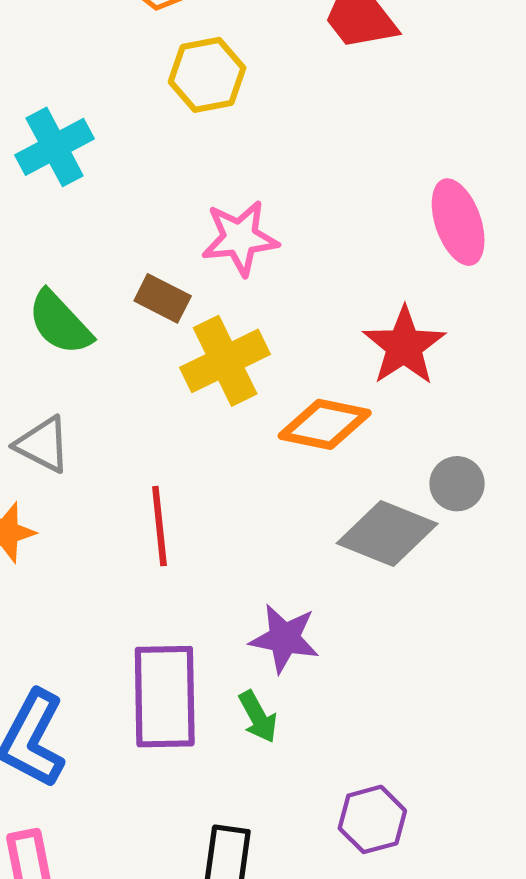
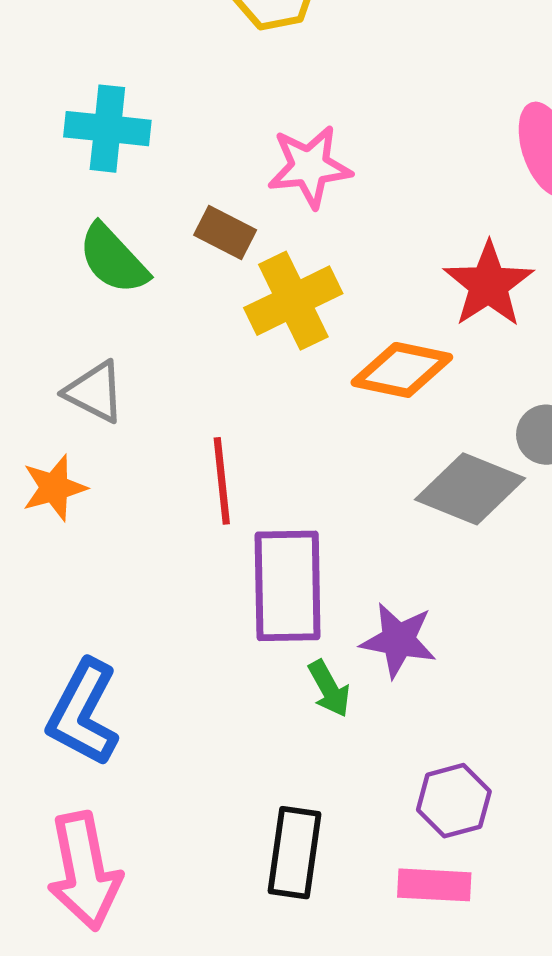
cyan cross: (55, 147) -> (107, 129), moved, turned 34
purple star: (284, 638) -> (398, 640), moved
purple rectangle: (165, 697) -> (288, 586), moved

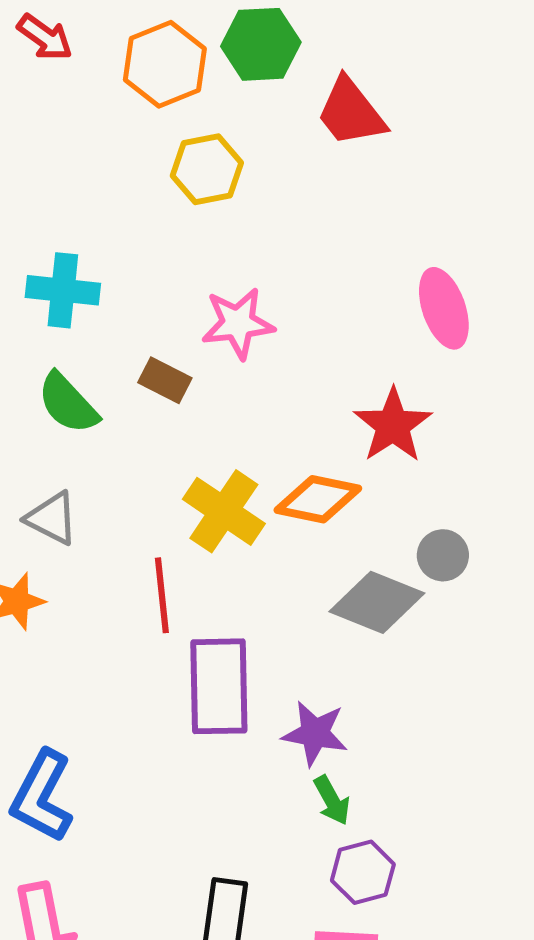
yellow cross: (293, 301) -> (224, 511), moved, turned -30
green arrow: (329, 689) -> (332, 800), moved

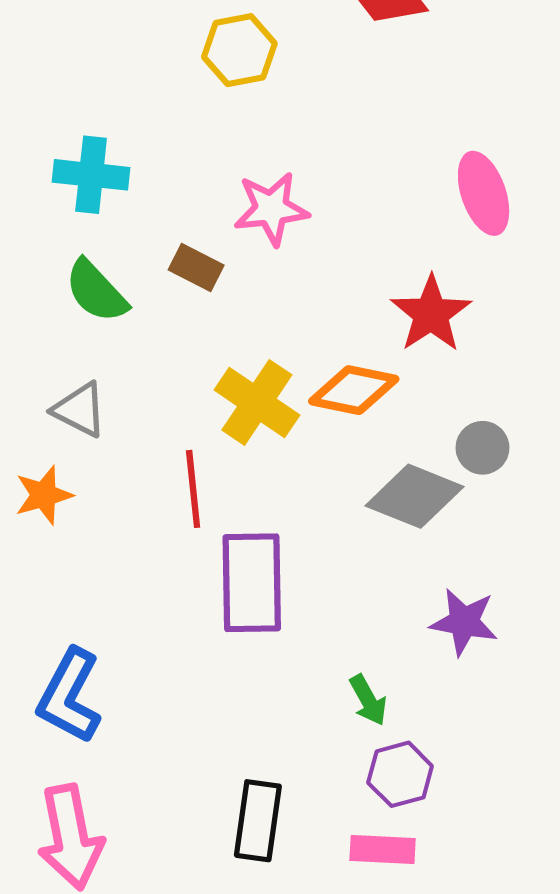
purple star: (315, 733) -> (464, 622), moved

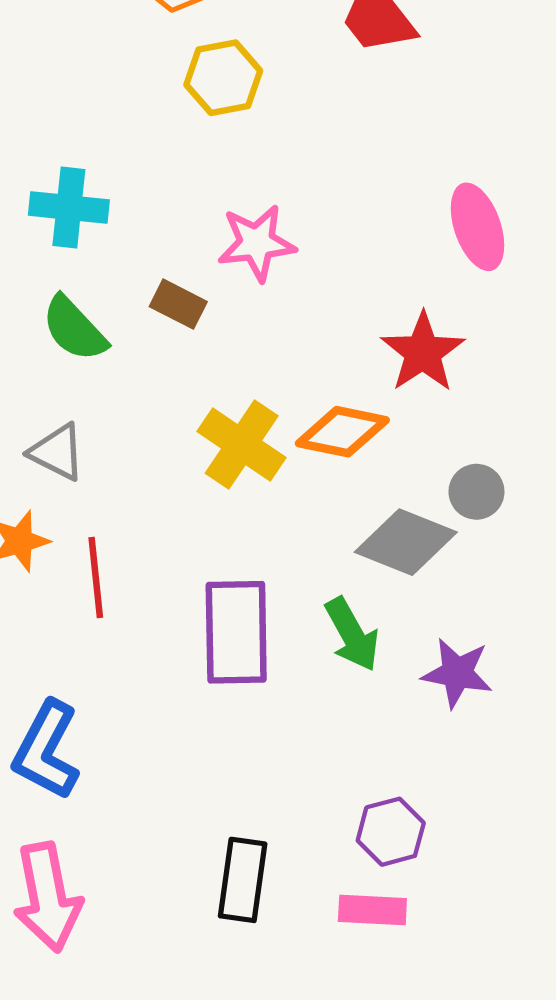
red line: (193, 489) -> (96, 578), moved
green arrow: (368, 700) -> (352, 634), moved, size x1.4

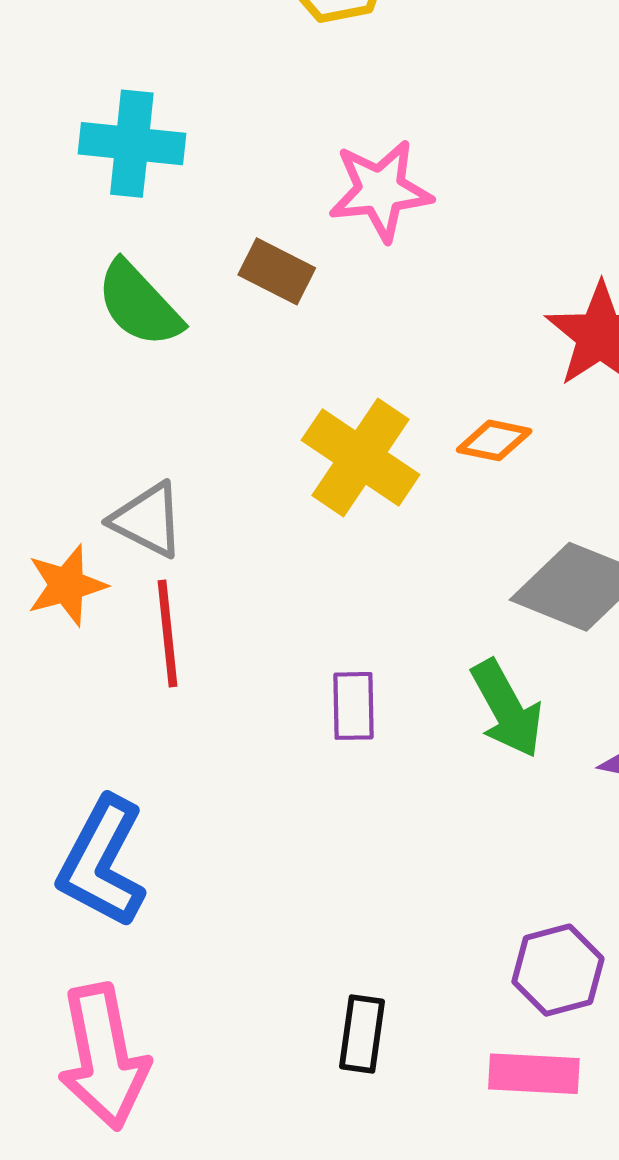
orange diamond: (342, 432) -> (494, 440), size x0.6
gray triangle: (57, 452) -> (148, 520), moved
purple rectangle: (236, 632) -> (353, 706), size x0.5
black rectangle: (243, 880) -> (362, 1034), size x0.7

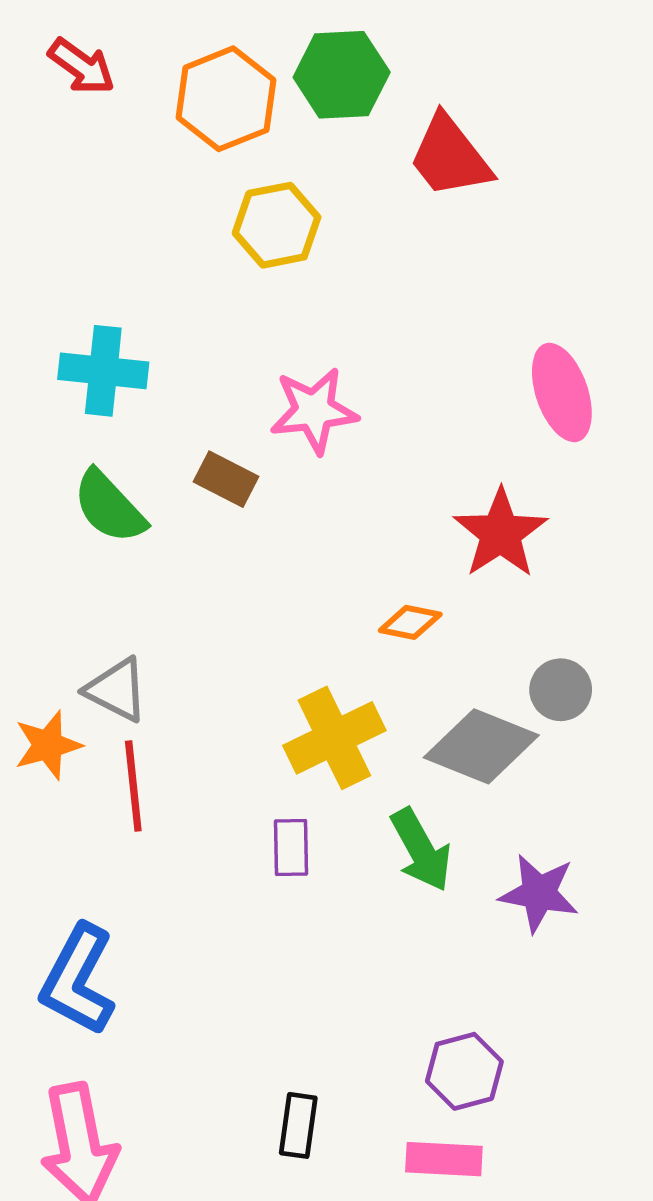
yellow cross: (361, 457) -> (334, 738), moved, turned 30

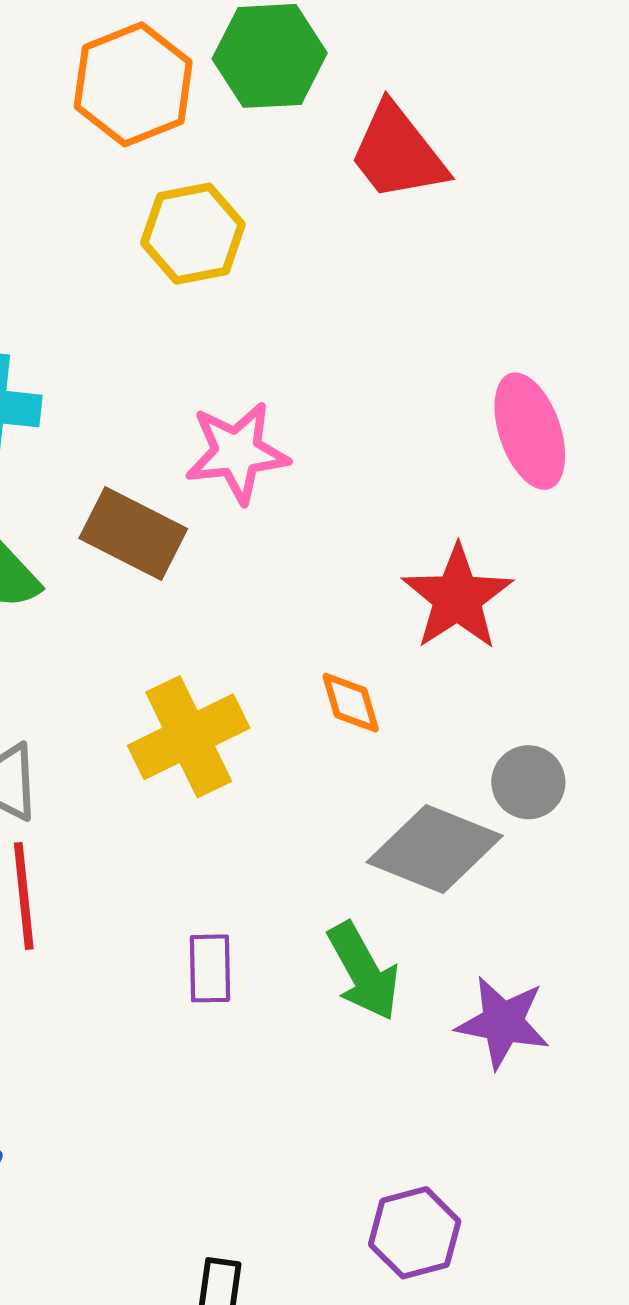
brown rectangle: (226, 479) -> (133, 533), size x1.4
orange diamond: (410, 622) -> (351, 703), turned 62
yellow cross: (334, 738) -> (189, 737), moved

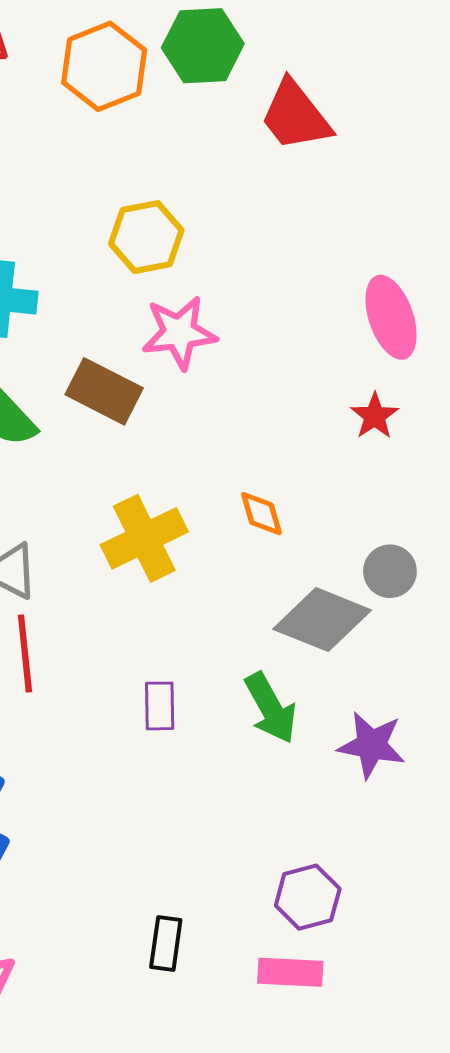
yellow hexagon: (193, 234) -> (146, 237), moved
red star: (457, 597) -> (375, 416), moved, size x0.6

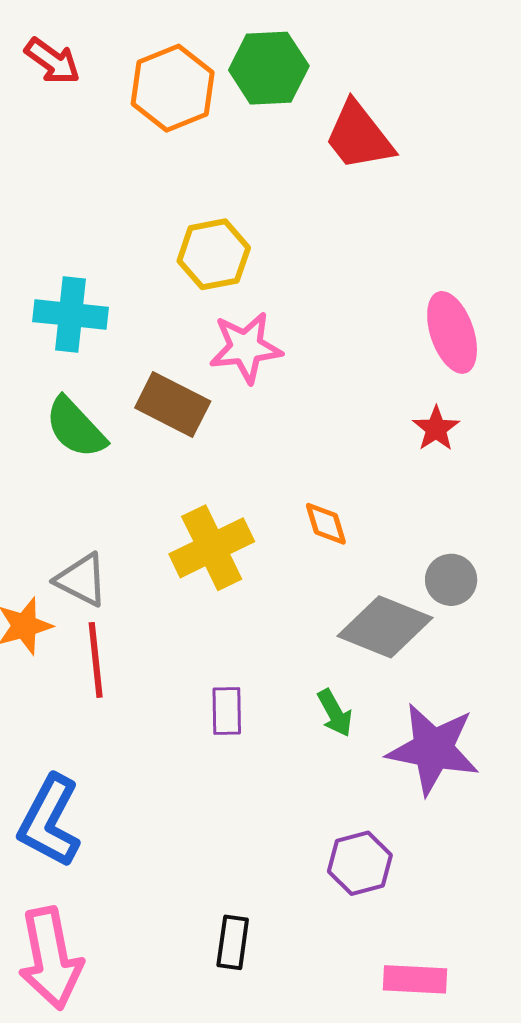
green arrow: (271, 708) -> (335, 713), size x0.7
purple star: (371, 745) -> (433, 749), size x1.4
purple hexagon: (308, 897) -> (360, 863), moved
pink rectangle: (290, 972) -> (415, 979), moved

